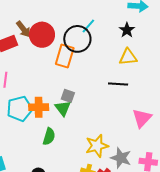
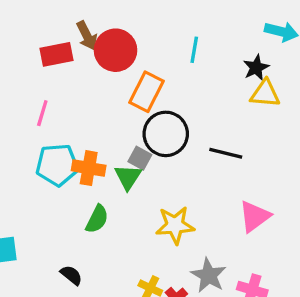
cyan line: (88, 26) -> (194, 50), turned -42
black circle: (77, 39) -> (166, 134), moved
yellow triangle: (128, 57) -> (265, 94), moved
yellow star: (97, 146) -> (175, 225), moved

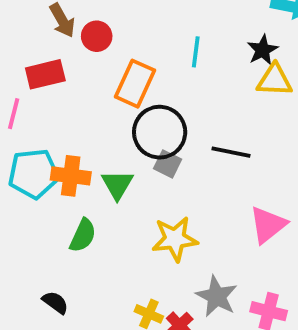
red circle: (116, 50) -> (97, 36), size x0.6
cyan line: (194, 50) -> (196, 52), moved
red rectangle: (57, 54) -> (45, 74), moved
gray square: (140, 158) -> (168, 164), moved

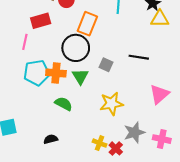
black circle: (160, 132) -> (76, 48), moved
green semicircle: (83, 235) -> (64, 104), turned -84
gray star: (217, 296) -> (134, 132), turned 30
black semicircle: (55, 302) -> (51, 139), turned -48

